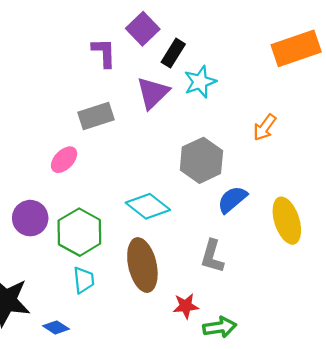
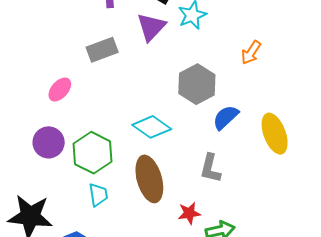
pink ellipse: (64, 160) -> (60, 89), moved

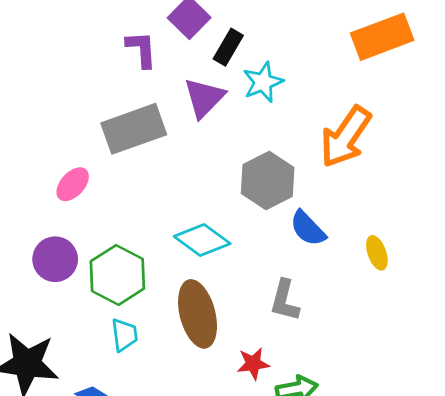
gray rectangle: (102, 50) -> (134, 129), size x1.4
orange arrow: (251, 52) -> (346, 137), size x1.8
blue semicircle: (226, 117) -> (308, 228), turned -92
yellow ellipse: (275, 134) -> (377, 253), size x0.6

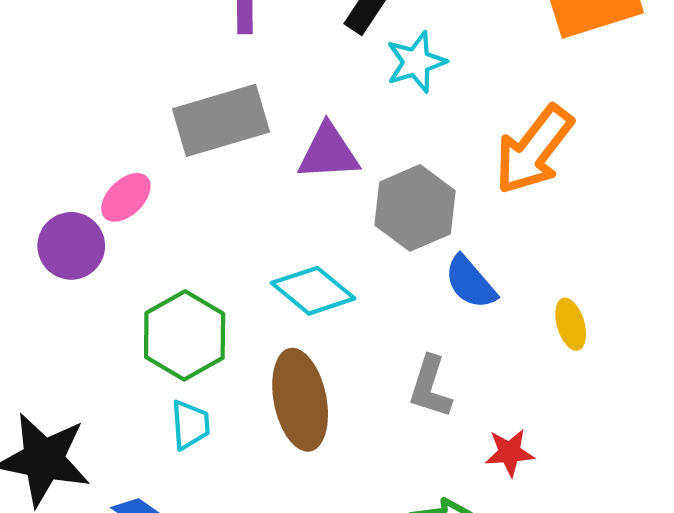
purple triangle: (204, 98) -> (328, 152), moved, turned 39
purple circle: (55, 259) -> (71, 246), moved
red star: (253, 364) -> (510, 453), moved

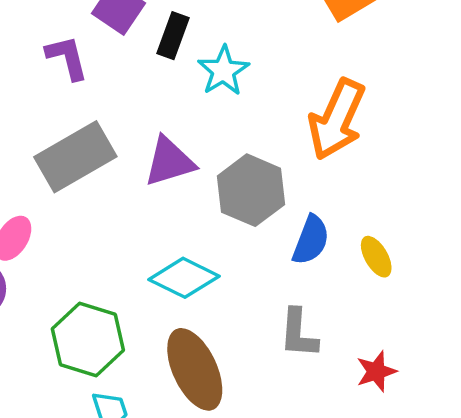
blue semicircle: (470, 282) -> (311, 240), turned -105
yellow ellipse: (571, 324) -> (376, 257), moved

